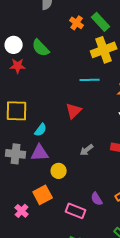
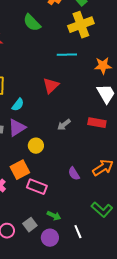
green semicircle: (41, 48) -> (32, 23), moved
purple triangle: (40, 153) -> (17, 128), turned -30
pink rectangle: (76, 211) -> (37, 187), moved

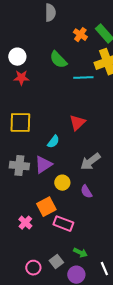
cyan line: (67, 55) -> (83, 78), moved
cyan semicircle: (18, 105) -> (53, 142), moved
gray arrow: (64, 125) -> (90, 162), size x1.5
purple semicircle: (74, 174) -> (86, 192), moved

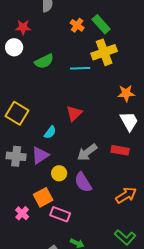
green semicircle: (58, 60) -> (44, 61), moved, turned -72
red star: (21, 78) -> (23, 27), moved
yellow square: (20, 123) -> (17, 113), turned 30
purple semicircle: (86, 192) -> (83, 182), size x1.5

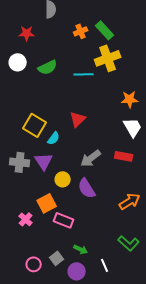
orange cross: (77, 25) -> (81, 31), turned 32
white circle: (14, 47) -> (18, 62), moved
yellow square: (17, 113) -> (35, 125), moved
purple triangle: (40, 155) -> (44, 161), turned -30

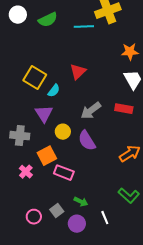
gray cross: (20, 162) -> (20, 136), moved

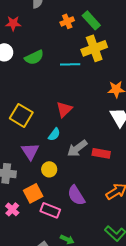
cyan semicircle: (54, 91) -> (54, 134), moved
red rectangle: (124, 109) -> (101, 153), moved
purple semicircle: (87, 141) -> (76, 195), moved

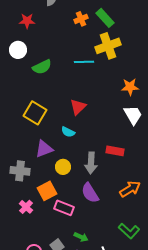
green semicircle: (34, 57) -> (42, 67), moved
cyan semicircle: (54, 134) -> (68, 132), turned 80
gray arrow: (77, 148) -> (91, 163), moved, turned -50
purple triangle: (30, 151) -> (44, 149), turned 42

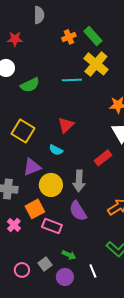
yellow cross: (108, 46) -> (96, 64), turned -30
red rectangle: (115, 151) -> (103, 158), moved, turned -48
yellow circle: (63, 167) -> (51, 185), size x1.5

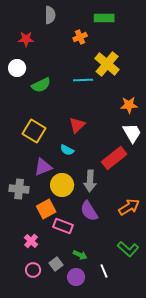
green rectangle: (93, 36) -> (104, 18), moved, turned -48
red rectangle: (103, 158) -> (114, 158), size x1.4
pink cross: (14, 225) -> (31, 241), moved

